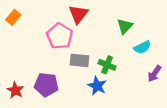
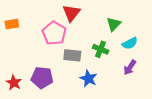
orange rectangle: (13, 17) -> (12, 24), moved, turned 40
green cross: (107, 65) -> (101, 49), moved
purple arrow: (155, 74) -> (130, 67), moved

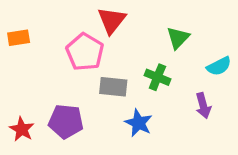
cyan semicircle: (130, 43) -> (219, 66), moved
purple arrow: (130, 67) -> (203, 106), turned -49

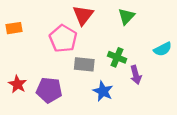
green triangle: (178, 38) -> (126, 16), moved
purple arrow: (203, 106) -> (136, 75), moved
red star: (22, 129) -> (18, 84), moved

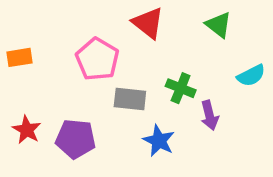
red triangle: (83, 15) -> (148, 23), moved, turned -30
green triangle: (126, 16) -> (219, 25), moved, turned -36
orange rectangle: (14, 28) -> (19, 57), moved

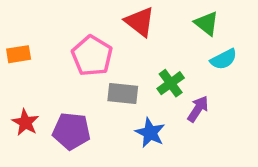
cyan semicircle: (251, 76) -> (224, 59), moved
green cross: (181, 88) -> (171, 83), turned 32
purple arrow: (210, 115) -> (198, 109), turned -132

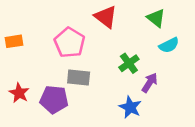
gray rectangle: (123, 93) -> (79, 77), moved
blue star: (150, 133) -> (130, 107), moved

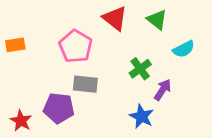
green triangle: (156, 18) -> (157, 20), moved
red star: (19, 93) -> (21, 121), moved

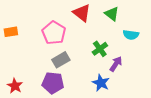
cyan semicircle: (184, 49) -> (131, 35), turned 35
gray rectangle: (85, 84) -> (61, 60), turned -36
purple pentagon: (59, 108) -> (53, 83), moved

